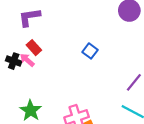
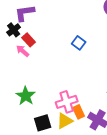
black cross: (14, 61) -> (14, 30), moved, turned 32

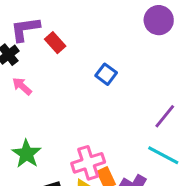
red rectangle: (29, 40) -> (55, 43), moved

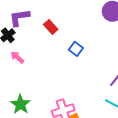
red rectangle: (55, 43) -> (51, 27), moved

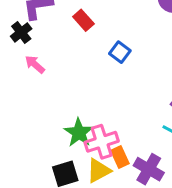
green star: (20, 104) -> (79, 133), moved

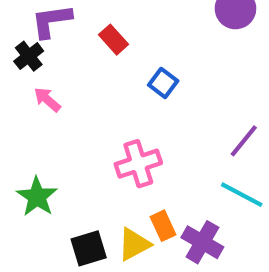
green star: (79, 133) -> (37, 197), moved
pink cross: (102, 142) -> (138, 164), moved

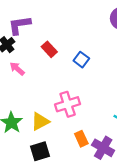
red rectangle: (113, 40) -> (49, 49), moved
yellow triangle: (134, 244) -> (40, 121), moved

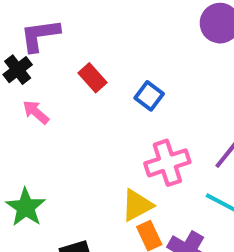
pink cross: (68, 104) -> (167, 163), moved
yellow triangle: (40, 121) -> (137, 205), moved

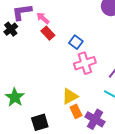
pink arrow: (36, 112) -> (43, 18), moved
pink cross: (167, 163) -> (85, 63), moved

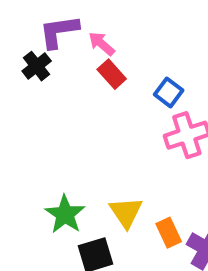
yellow triangle: (70, 96) -> (126, 212), moved, turned -36
green star: (15, 97) -> (65, 214), moved

